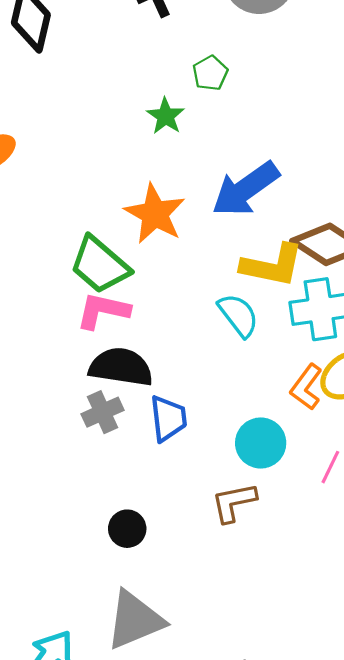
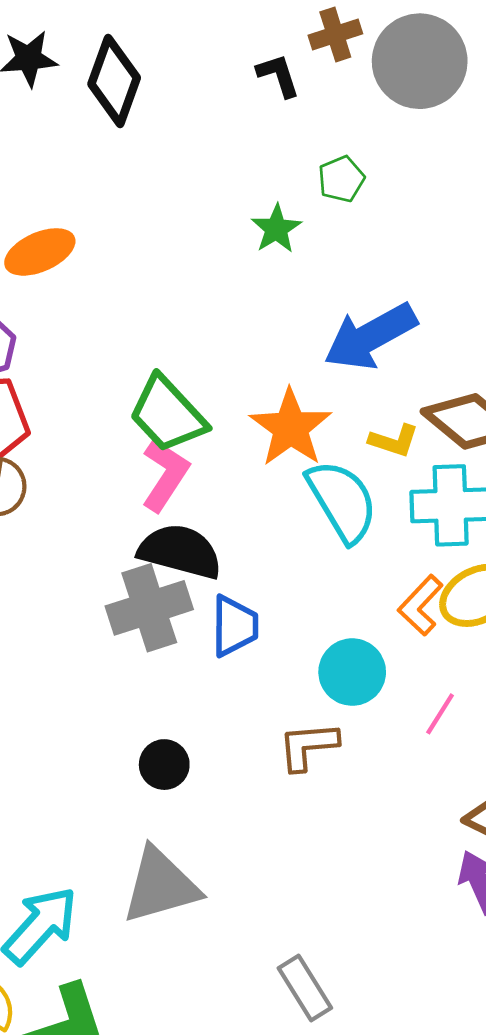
orange star: (155, 214) -> (291, 428), moved
yellow L-shape: (272, 265) -> (394, 441), size x0.6
pink L-shape: (103, 311) -> (165, 475), turned 104
cyan semicircle: (238, 315) -> (342, 501), size x1.4
gray cross: (103, 412) -> (149, 608), size x1.5

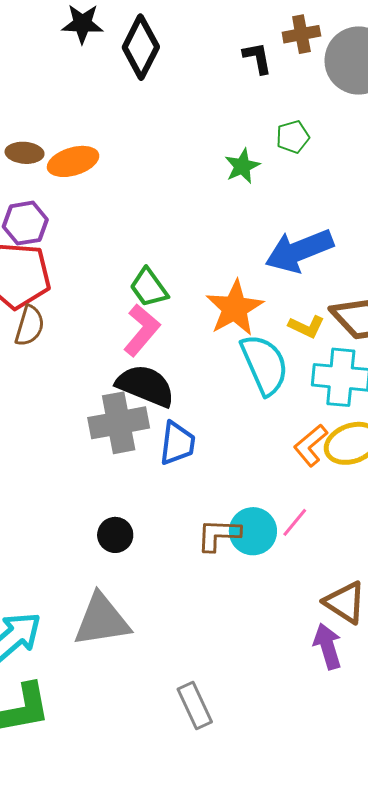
green trapezoid: (168, 414) -> (149, 288), size x0.7
cyan circle: (352, 672) -> (253, 531), moved
pink line: (440, 714) -> (295, 522), moved

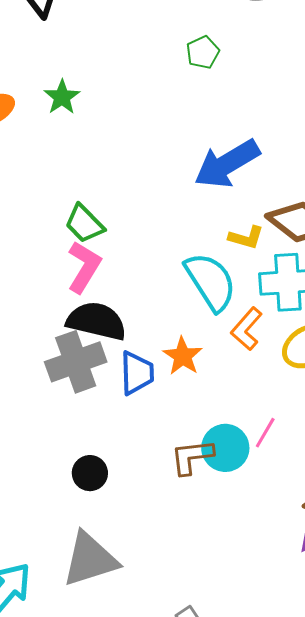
green star: (242, 166) -> (62, 97), moved
orange star: (235, 308) -> (183, 356), moved, size x0.7
orange L-shape: (311, 445) -> (247, 329), moved

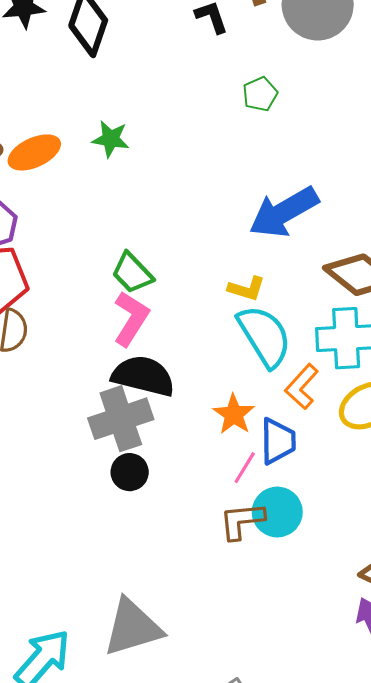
green star: (62, 97) -> (111, 139), turned -30
yellow L-shape: (246, 237) -> (247, 289), moved
blue trapezoid: (137, 373) -> (278, 441), moved
pink line: (265, 433) -> (245, 468), moved
black circle: (90, 473) -> (130, 472), moved

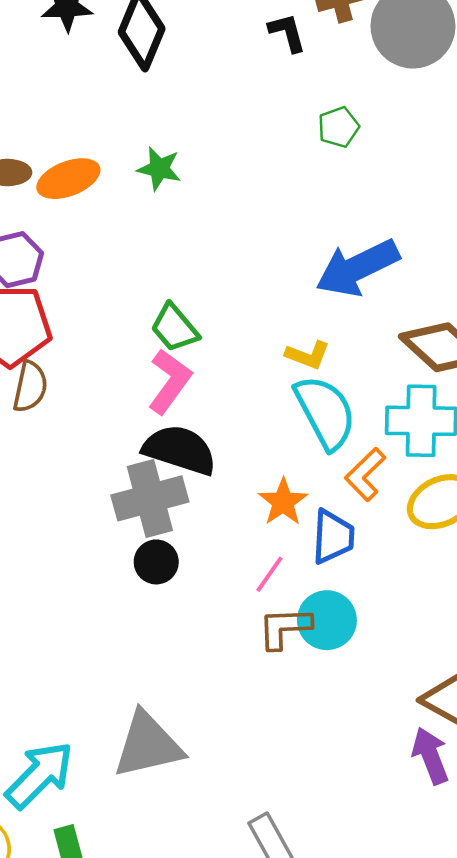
pink line: (245, 468) -> (270, 574), moved

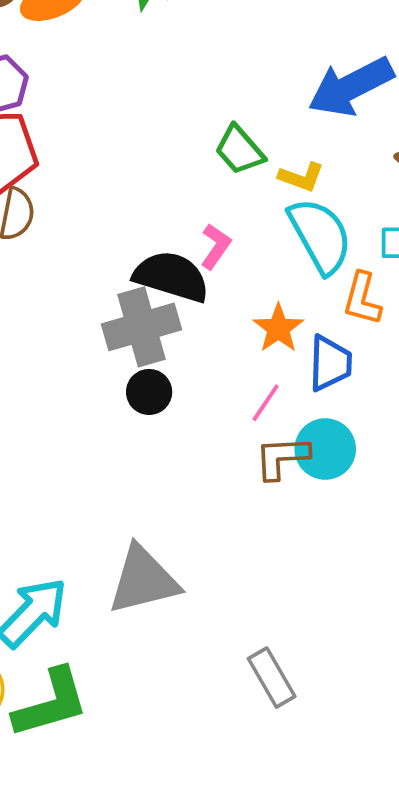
green trapezoid: (174, 328) -> (239, 150), moved
pink L-shape: (170, 381) -> (216, 246), moved, size x0.7
orange L-shape: (365, 474) -> (362, 299), turned -30

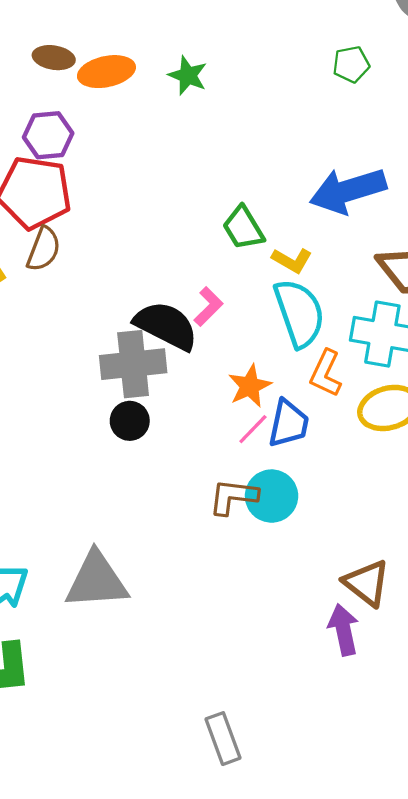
pink line: (266, 403) -> (253, 429), moved
gray rectangle: (272, 678) -> (223, 739), moved

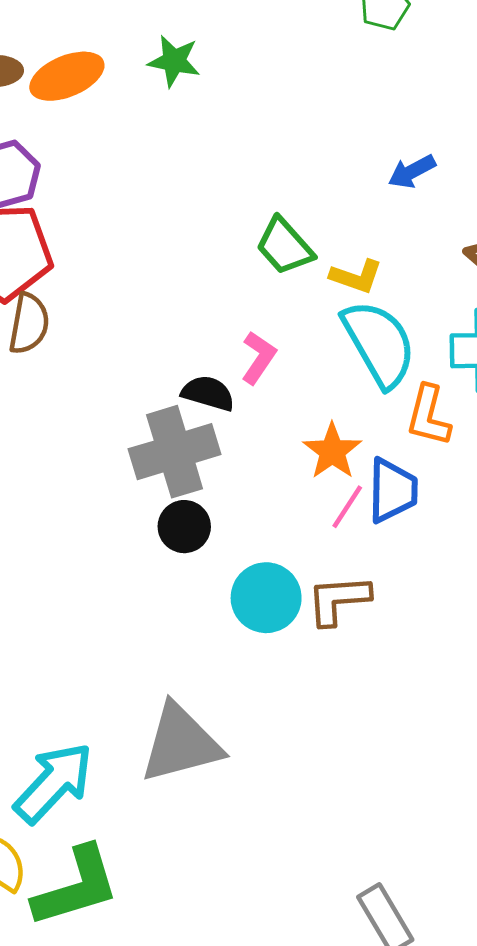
blue arrow: (348, 191) -> (412, 171), size x0.5
black semicircle: (166, 326) -> (208, 393), size x0.6
cyan circle: (272, 496) -> (266, 598), moved

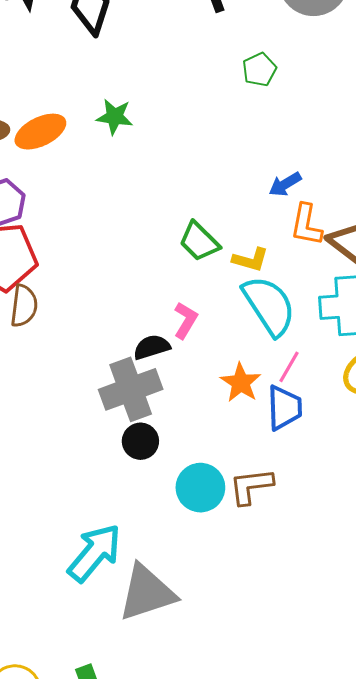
black semicircle: (208, 393) -> (152, 347), turned -30
orange L-shape: (428, 416) -> (306, 225), moved
pink line: (347, 507) -> (289, 367), moved
cyan arrow: (54, 783) -> (95, 553), moved

